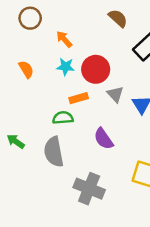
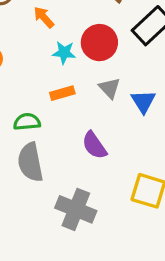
cyan star: (66, 67) -> (64, 53), moved
red circle: (96, 69) -> (99, 43), moved
green semicircle: (63, 118) -> (27, 122), moved

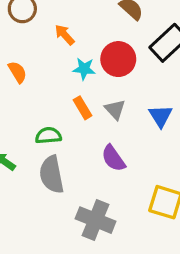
gray triangle: (110, 88) -> (115, 109), moved
orange rectangle: (62, 93) -> (82, 108), turned 75

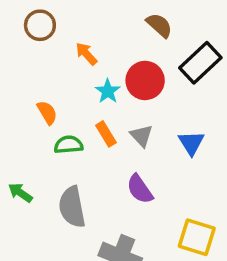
cyan star: (84, 69) -> (108, 91), turned 30
orange semicircle: (17, 72) -> (47, 113), moved
green semicircle: (48, 135) -> (68, 145), moved

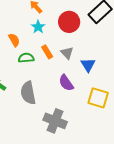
cyan star: (108, 91) -> (38, 27), moved
blue triangle: (191, 143) -> (88, 65), moved
yellow square: (197, 237) -> (98, 98), moved

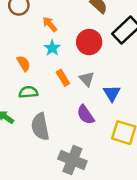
green semicircle: (26, 58) -> (28, 92), moved

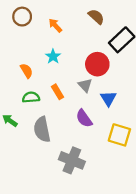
orange arrow: (50, 24) -> (55, 25), moved
red circle: (89, 42) -> (97, 64), moved
orange rectangle: (63, 78) -> (57, 92), moved

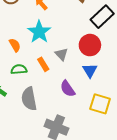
cyan star: (53, 56) -> (39, 32), size x1.6
red circle: (97, 64) -> (90, 45), moved
gray triangle: (85, 85) -> (62, 54), moved

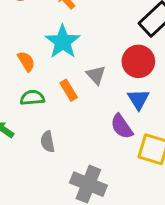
purple semicircle: (68, 89) -> (122, 127), moved
gray semicircle: (29, 99) -> (47, 142), size x0.6

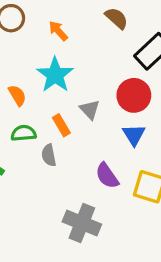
purple semicircle: (122, 127) -> (107, 176), moved
gray semicircle: (47, 142) -> (49, 155), moved

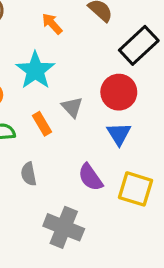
orange arrow: (58, 31) -> (52, 24), moved
gray semicircle: (49, 155) -> (29, 174), moved

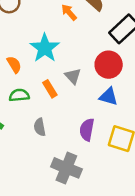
orange arrow: (52, 24) -> (69, 12), moved
blue triangle: (119, 134) -> (109, 97), turned -42
purple semicircle: (90, 177) -> (87, 130), turned 45

